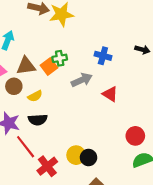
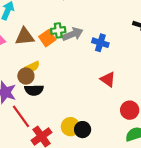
blue cross: (103, 56) -> (100, 43), moved
gray arrow: (82, 80) -> (73, 34), moved
brown circle: (14, 86) -> (26, 76), moved
red triangle: (110, 94) -> (108, 79), moved

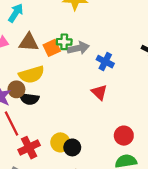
yellow semicircle: (32, 67) -> (32, 75), size x1.6
brown circle: (26, 76) -> (16, 89), moved
red triangle: (108, 79) -> (99, 92), moved

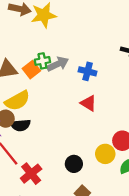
yellow circle: (60, 142) -> (105, 154), moved

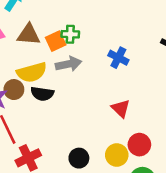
gray arrow: (58, 64) -> (69, 64), moved
red triangle: (88, 103) -> (121, 108), moved
black semicircle: (20, 125) -> (42, 94), moved

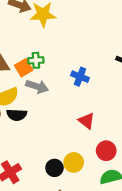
gray arrow: (69, 64) -> (37, 87), turned 35
yellow circle: (117, 155) -> (74, 162), moved

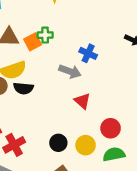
gray arrow: (37, 87) -> (70, 71), moved
red triangle: (87, 121) -> (82, 101), moved
yellow circle: (74, 162) -> (86, 145), moved

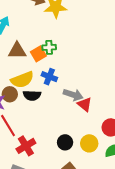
blue cross: (88, 53) -> (49, 77), moved
gray arrow: (70, 71) -> (73, 95), moved

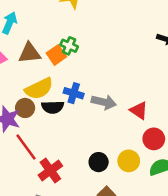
green cross: (49, 47) -> (69, 46), turned 32
blue cross: (49, 77) -> (74, 93), moved
red triangle: (85, 104) -> (139, 110), moved

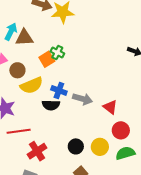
brown triangle: (30, 53) -> (24, 38), moved
black semicircle: (53, 107) -> (51, 105), moved
brown circle: (25, 108) -> (17, 70), moved
red line: (26, 147) -> (19, 131), turned -65

